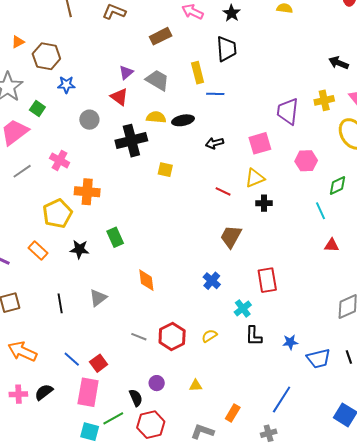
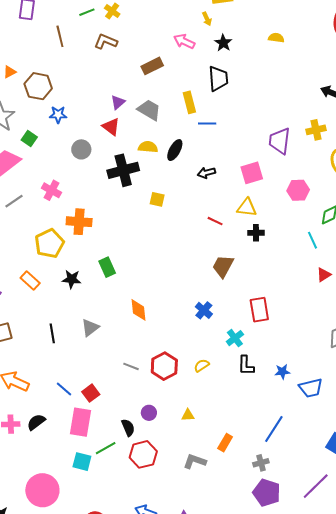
black ellipse: (183, 120) -> (175, 150), turned -50
yellow triangle: (255, 178) -> (247, 208), turned 30
red triangle: (332, 245) -> (324, 275), turned -35

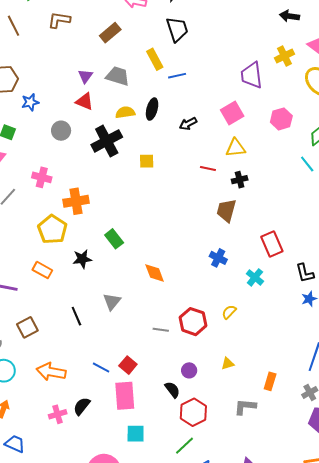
black cross: (256, 233) -> (240, 180), moved
black L-shape: (246, 365) -> (305, 273), moved
green line: (106, 448) -> (184, 446), moved

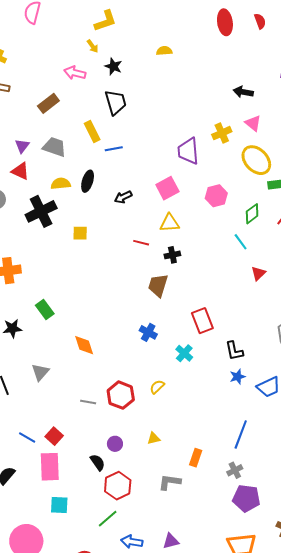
black arrow: (289, 16) -> (243, 92), moved

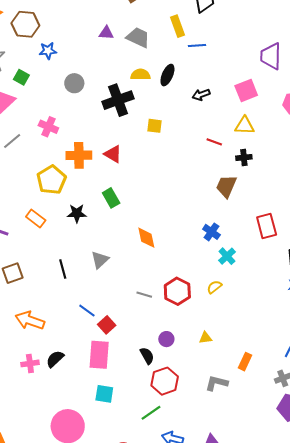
purple triangle: (22, 146) -> (106, 33), turned 49
red triangle: (20, 171) -> (113, 154), moved
cyan cross: (184, 353) -> (227, 256), moved
blue line: (27, 438) -> (87, 311), moved

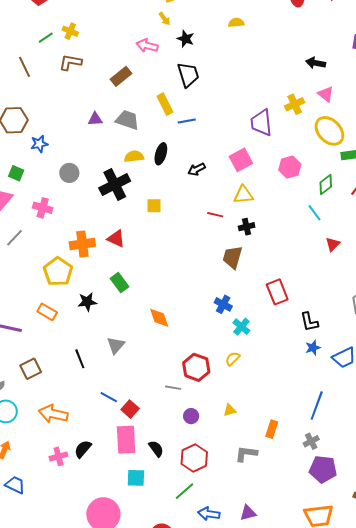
pink cross: (48, 127) -> (43, 208), moved
gray line: (144, 295) -> (173, 388), moved
black semicircle: (147, 356) -> (156, 449), moved

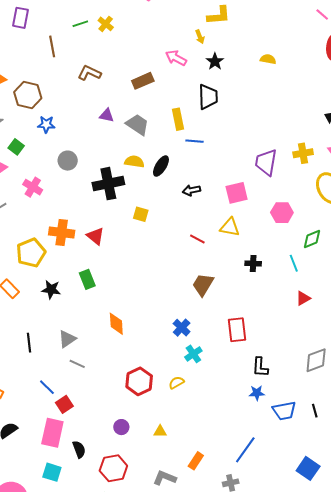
brown L-shape: (70, 62) -> (89, 73), moved
black cross: (247, 227) -> (253, 264), moved
gray line: (173, 388) -> (77, 364), moved

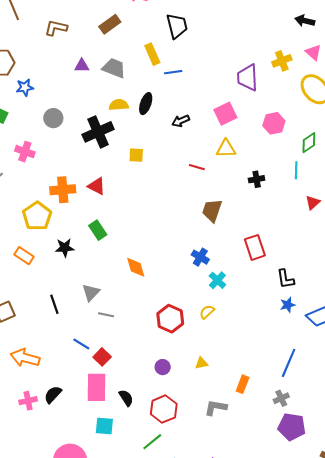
cyan line: (294, 263) -> (296, 170), turned 36

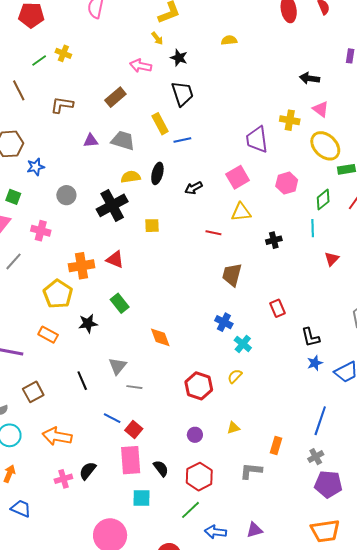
yellow cross: (282, 61) -> (290, 120), turned 36
red rectangle: (255, 247) -> (278, 308), size x0.7

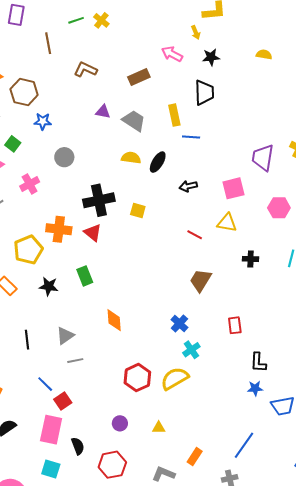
black star: (179, 58) -> (211, 57), turned 30
black cross: (112, 205) -> (99, 200), moved
pink cross: (41, 231) -> (30, 184), turned 30
yellow semicircle: (235, 376) -> (175, 378), size x1.8
gray line: (134, 387) -> (75, 361), turned -35

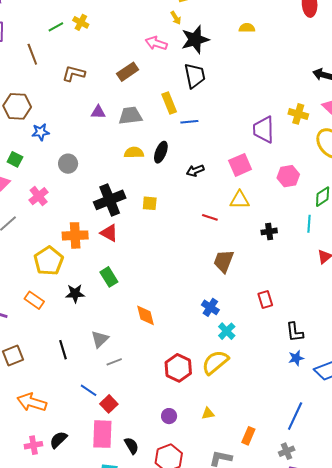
black star: (211, 57) -> (195, 40), size x1.6
gray trapezoid: (134, 121) -> (130, 116), turned -30

